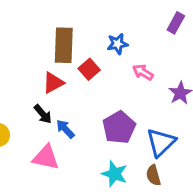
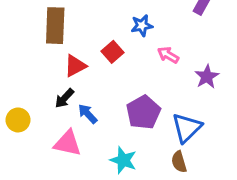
brown rectangle: (64, 45) -> (55, 26), moved
black arrow: (43, 114) -> (64, 98), turned 84
cyan star: (115, 174) -> (123, 160), moved

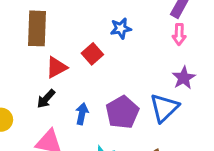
pink arrow: (168, 55) -> (179, 34), moved, turned -120
blue arrow: (88, 114) -> (82, 114), moved, turned 54
blue triangle: (187, 128) -> (164, 108), moved

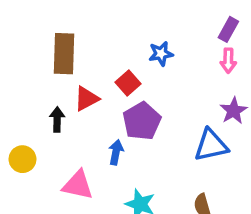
black arrow: (46, 99) -> (57, 119), moved, turned 138
blue triangle: (164, 108) -> (211, 145), turned 32
purple pentagon: (122, 112) -> (142, 121), moved

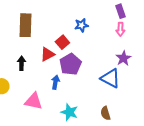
purple rectangle: (228, 29) -> (120, 11), turned -48
red triangle: (86, 99) -> (47, 54), moved
blue triangle: (211, 145) -> (110, 78), turned 40

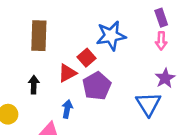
blue star: (81, 25) -> (111, 36), size x1.6
blue triangle: (110, 78) -> (148, 104), turned 30
blue arrow: (55, 82) -> (67, 109), moved

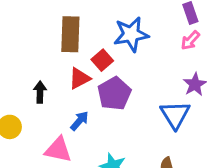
brown rectangle: (39, 36) -> (70, 34), moved
pink arrow: (161, 41) -> (190, 40), turned 42
blue arrow: (67, 109) -> (79, 121), turned 30

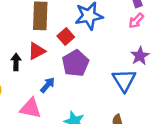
red triangle: (79, 78) -> (37, 51), moved

